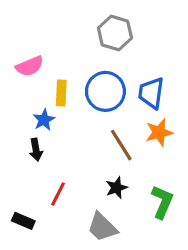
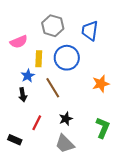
gray hexagon: (115, 33) -> (53, 26), moved
blue trapezoid: (151, 93) -> (90, 31), moved
brown line: (121, 145) -> (53, 88), moved
black star: (116, 188) -> (66, 119), moved

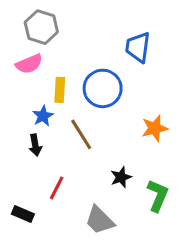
gray hexagon: (53, 26) -> (41, 27), moved
black star: (66, 119) -> (121, 177), moved

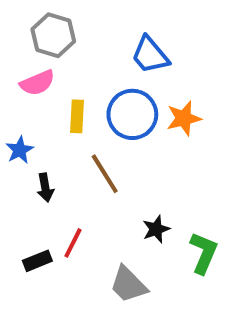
blue trapezoid: (138, 47) -> (150, 55), moved, turned -48
blue star: (43, 116) -> (20, 150), moved
orange star: (155, 128) -> (184, 118), moved
black rectangle: (23, 214) -> (37, 261), moved, turned -45

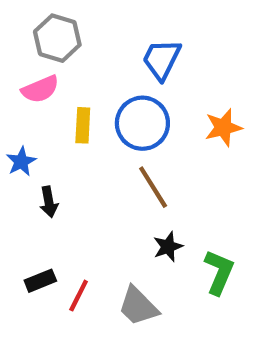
blue trapezoid: (150, 55) -> (162, 59), turned 66
orange star: (184, 118) -> (223, 127), moved
brown line: (105, 174) -> (153, 187), moved
red line: (73, 243) -> (79, 296), moved

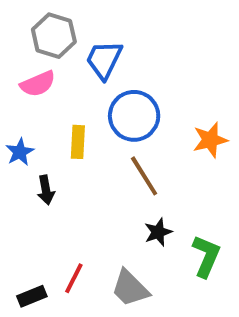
blue trapezoid: (162, 59) -> (104, 60), moved
yellow rectangle: (83, 125) -> (78, 142), moved
orange star: (223, 127) -> (210, 140), moved
black rectangle: (40, 281) -> (32, 296), moved

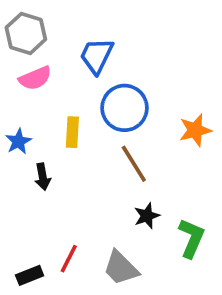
gray hexagon: (54, 36) -> (26, 33), moved

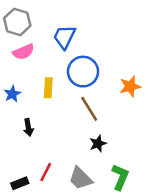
black arrow: (43, 177) -> (28, 127), moved
green L-shape: (191, 238) -> (120, 177), moved

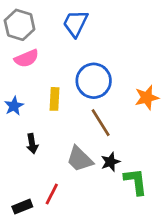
blue trapezoid: (64, 37) -> (75, 23), moved
green L-shape: (120, 177) -> (136, 181), moved, turned -30
gray trapezoid: (81, 178) -> (80, 159), moved

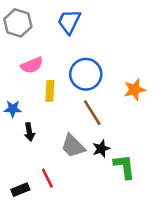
pink semicircle: (27, 58) -> (32, 65), moved
blue star: (14, 106) -> (13, 109), moved, turned 30
red line: (52, 194) -> (47, 178), turned -54

